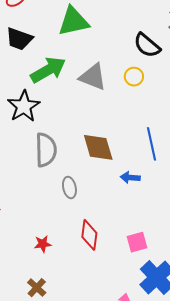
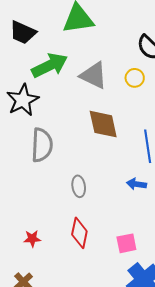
brown diamond: (98, 147) -> (103, 124), moved
blue arrow: (130, 178) -> (136, 184), moved
gray ellipse: (69, 188) -> (79, 186), moved

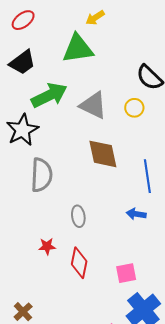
black trapezoid: (23, 32) -> (22, 62), turned -60
red star: (32, 239) -> (47, 246), moved

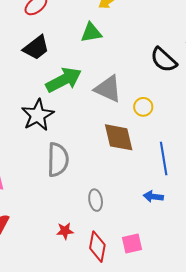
green triangle: (78, 49) -> (91, 33), size x0.7
yellow circle: (134, 108) -> (143, 107), moved
pink square: (126, 273) -> (132, 243), moved

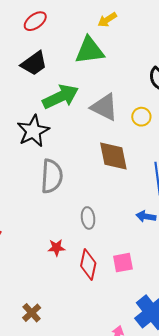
green triangle: (91, 33) -> (90, 50), size x1.4
yellow circle: (143, 107) -> (141, 117), moved

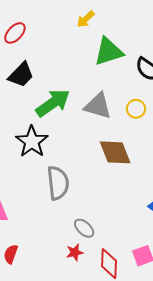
green triangle: (90, 50) -> (108, 52), moved
gray ellipse: (88, 218) -> (84, 228), moved, turned -30

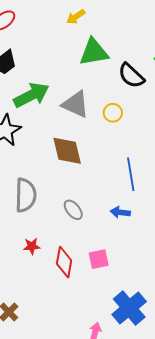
brown diamond: (115, 152) -> (67, 151), moved
gray semicircle: (58, 183) -> (26, 195), moved
gray ellipse: (84, 228) -> (73, 210), moved

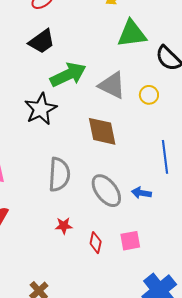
gray ellipse: (73, 210) -> (106, 191), size x1.6
blue arrow: (120, 212) -> (141, 193), moved
red diamond: (64, 262) -> (96, 243), size x0.7

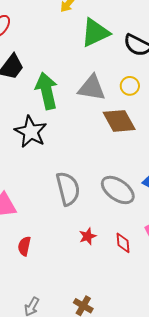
green arrow: (68, 75) -> (47, 91), turned -60
brown diamond: (102, 131) -> (119, 121), moved

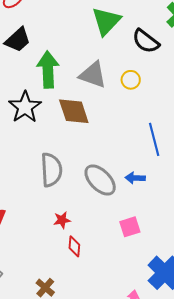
green triangle: (95, 33) -> (106, 21), turned -32
brown diamond: (119, 121) -> (74, 111), moved
red diamond: (123, 243) -> (74, 246), moved

